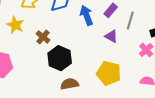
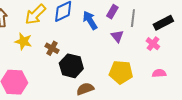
purple triangle: (111, 36) -> (117, 36), turned 32

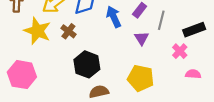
yellow star: (23, 41) -> (37, 31), size x1.4
brown cross: (52, 48) -> (68, 31), moved
pink semicircle: (159, 73) -> (193, 74), moved

